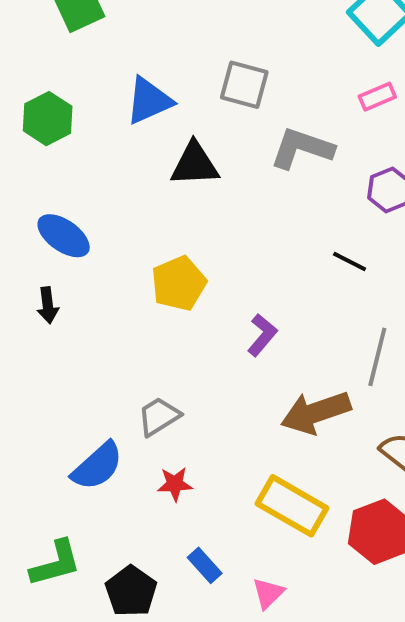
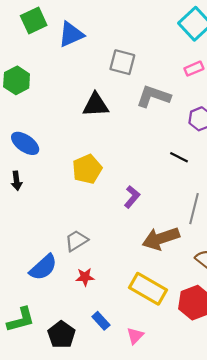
blue triangle: (149, 101) -> (71, 34), moved

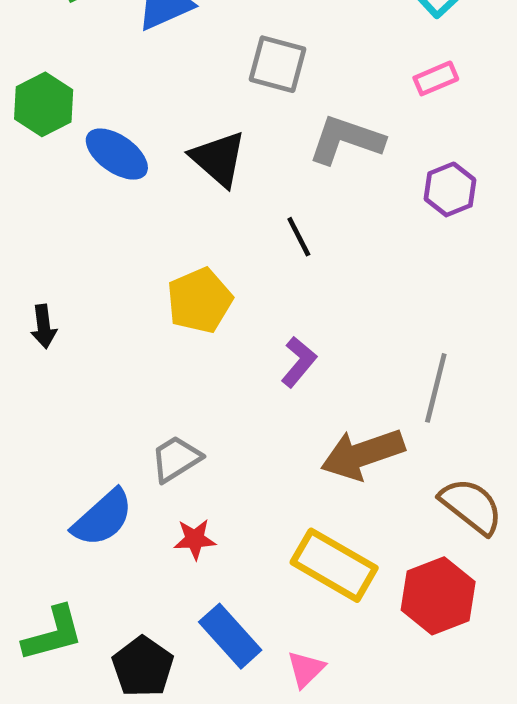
black triangle: (96, 105) -> (218, 159), turned 44
blue ellipse: (25, 143) -> (117, 154), moved
black line: (179, 157) -> (299, 237), moved, turned 36
blue rectangle: (101, 321) -> (230, 636), size x1.5

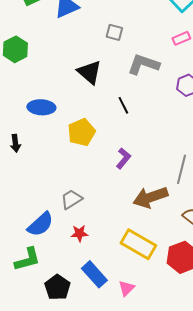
gray square: (277, 64) -> (114, 32), size x0.7
blue ellipse: (117, 154) -> (41, 107), moved, turned -32
green L-shape: (53, 634) -> (27, 259), moved

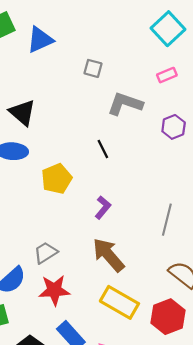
black triangle: (89, 72) -> (22, 113), moved
brown arrow: (150, 197) -> (108, 255), moved, turned 68
red star: (79, 233) -> (54, 290), size x1.6

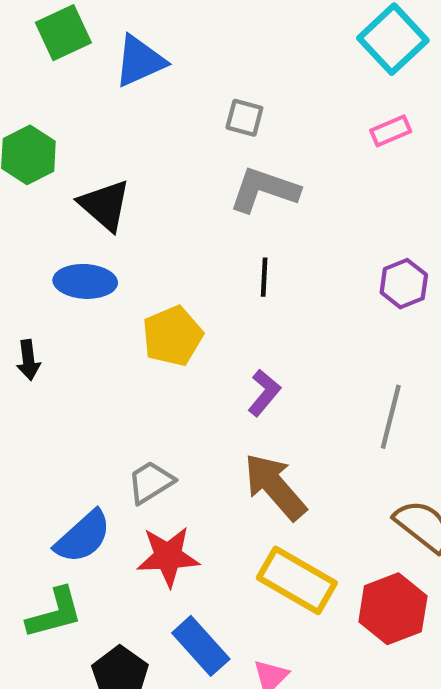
gray L-shape: (125, 104) -> (264, 190), moved
purple hexagon: (174, 127) -> (404, 284), moved
black line: (103, 149) -> (264, 277), turned 30

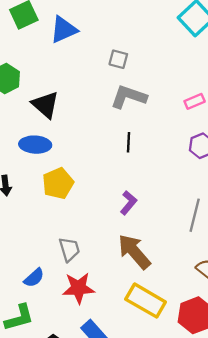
pink rectangle: (391, 131) -> (195, 101), moved
yellow pentagon: (172, 336) -> (58, 183), moved
gray trapezoid: (151, 482) -> (69, 249), turned 105
blue semicircle: (83, 537) -> (34, 278), size x0.7

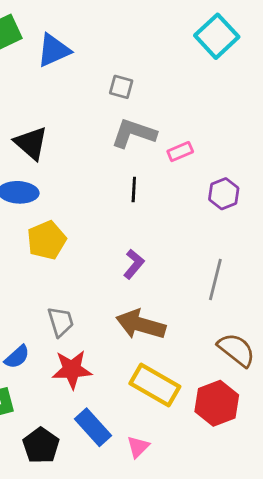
pink rectangle: (195, 101) -> (180, 152), moved
brown arrow: (134, 252) -> (141, 325), turned -33

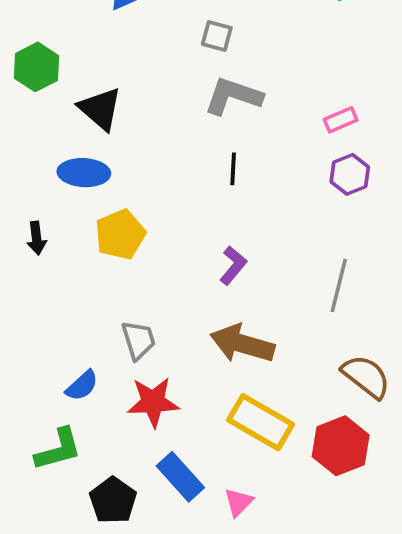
pink rectangle: (180, 152) -> (341, 120), moved

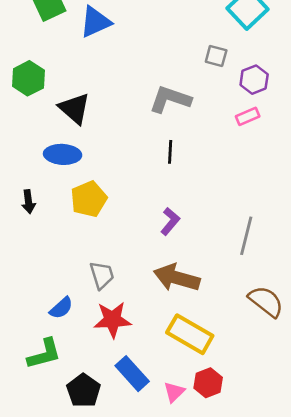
gray square: (217, 36) -> (216, 56), moved
purple hexagon: (350, 174) -> (254, 80), moved
red hexagon: (341, 446) -> (208, 383), moved, size x0.7

